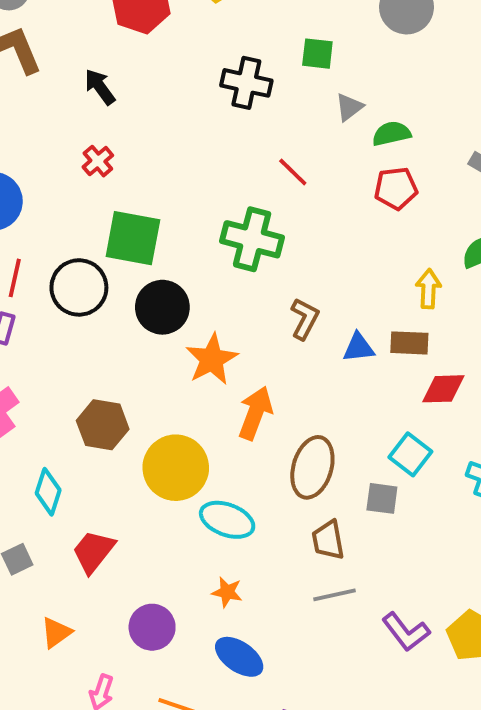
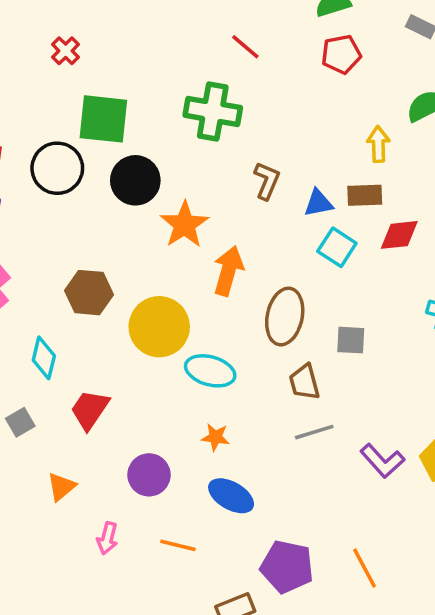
cyan square: (410, 454) -> (337, 247), moved

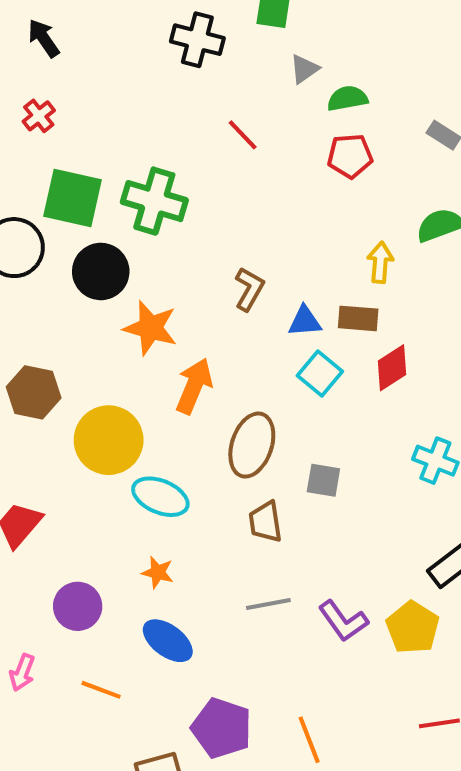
green cross: (213, 111) -> (154, 201), moved
orange star: (184, 225) -> (151, 328), turned -30
red diamond: (399, 235) -> (392, 368), turned -33
gray line: (314, 432) -> (268, 604), moved

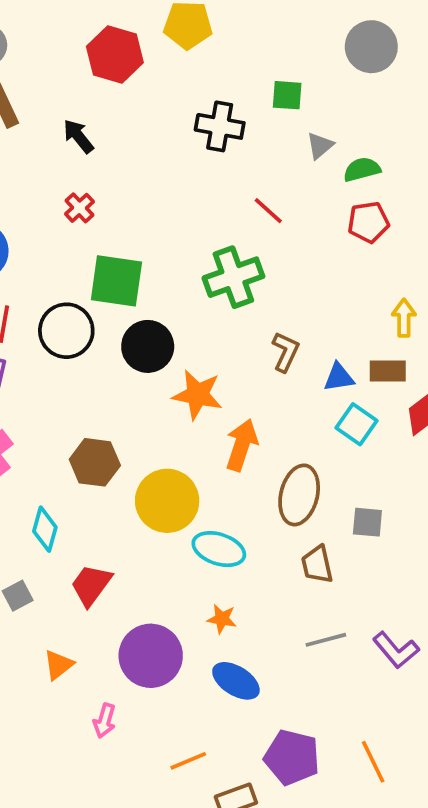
green cross: (154, 201) -> (233, 277), moved, turned -32
purple circle: (78, 606) -> (151, 656), size x1.4
orange line: (101, 690) -> (188, 761), moved, turned -39

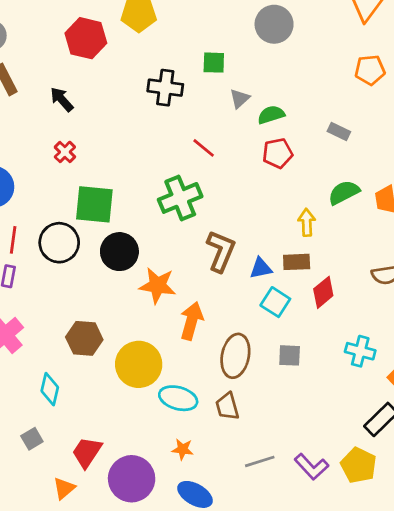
brown L-shape: (286, 352) -> (221, 251), size x1.4
gray square: (367, 522) -> (290, 355), moved
brown trapezoid: (317, 564) -> (227, 406), moved
red trapezoid: (91, 585) -> (87, 452), moved

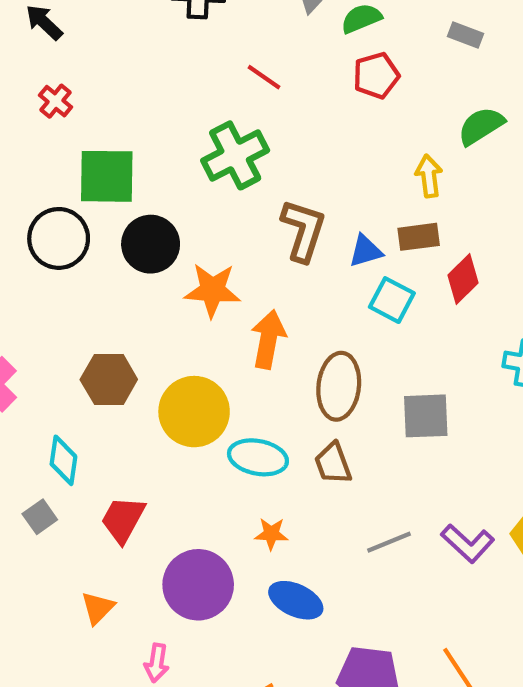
gray square: (290, 355) -> (426, 416), moved, size x1.4
gray square: (32, 439) -> (40, 517), moved
red trapezoid: (87, 452) -> (123, 519), moved

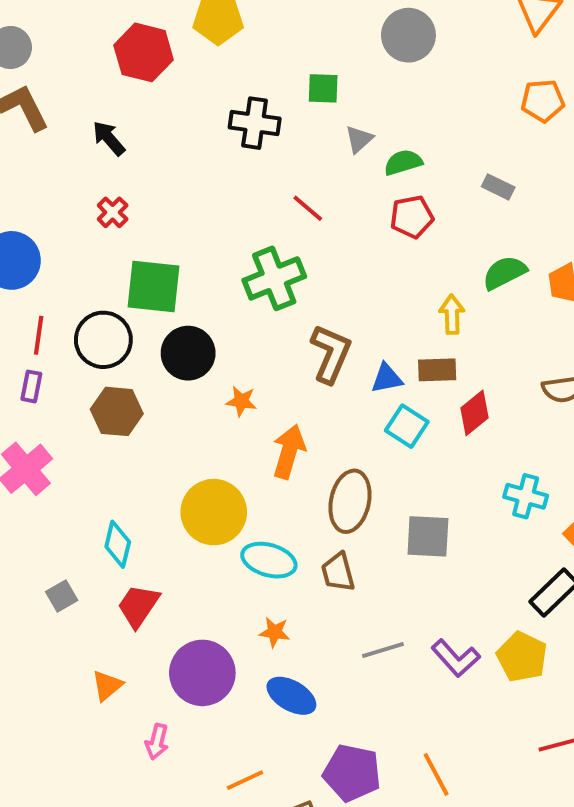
orange star: (212, 290) -> (241, 401), size x0.6
brown hexagon: (109, 379) -> (117, 411), moved
cyan diamond: (63, 460) -> (118, 544), moved

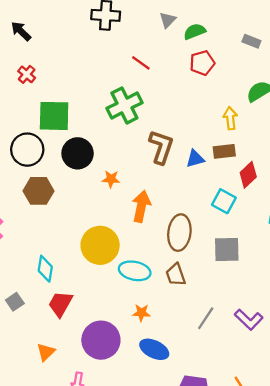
cyan square: (407, 426) -> (224, 201), moved
gray line: (383, 650) -> (206, 318), turned -35

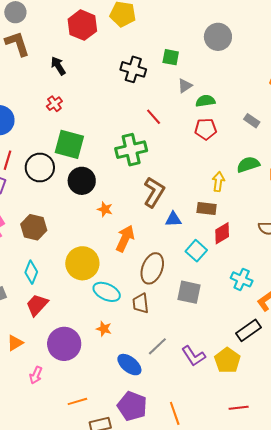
blue triangle: (195, 159) -> (173, 219), moved
brown hexagon: (38, 191) -> (34, 227), moved
blue ellipse: (154, 349) -> (129, 365), moved

